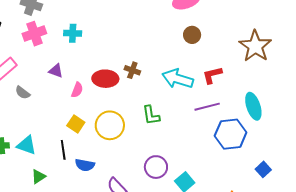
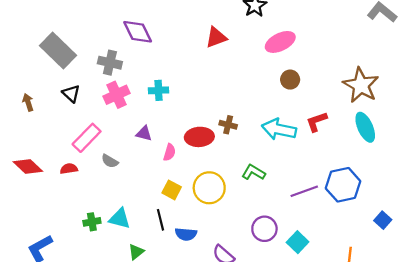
cyan ellipse: (253, 106) -> (365, 127), moved
purple line: (207, 107) -> (304, 191), moved
green L-shape: (151, 115) -> (253, 172), turned 135

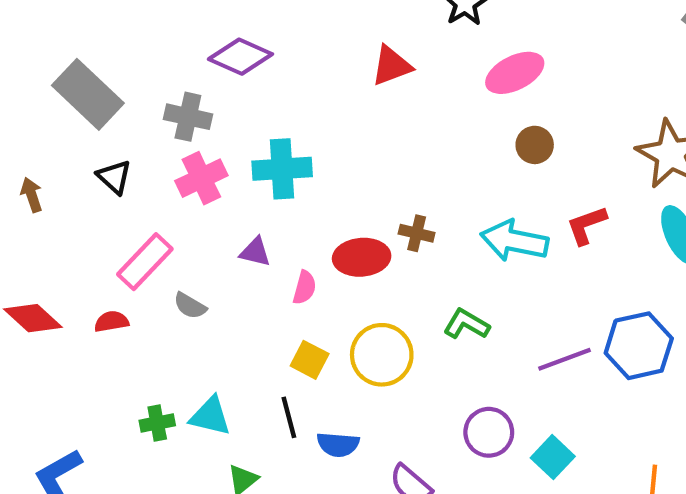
purple diamond: (138, 32) -> (240, 57), turned -40
cyan cross: (159, 90) -> (282, 169), size x1.5

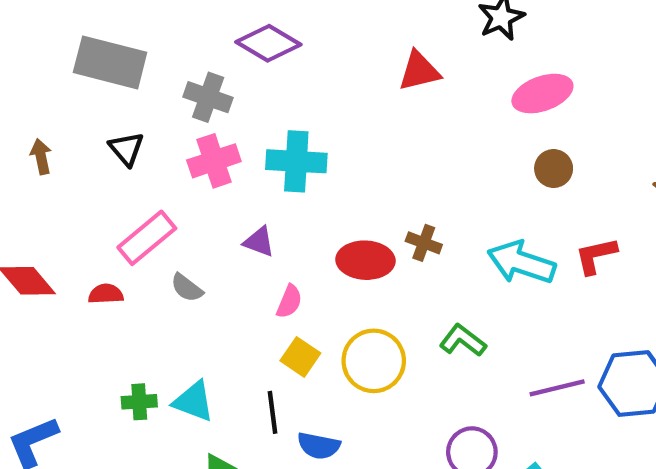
gray rectangle: (88, 94) -> (110, 62), turned -36
pink semicircle: (305, 288) -> (289, 302), moved

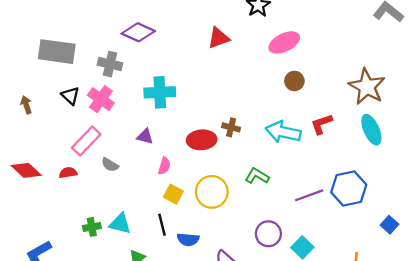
pink cross: (214, 161) -> (101, 99), moved, turned -30

